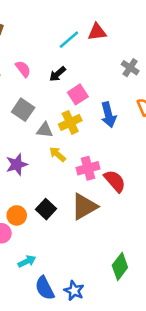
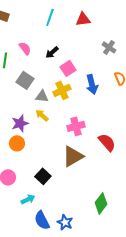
cyan line: (69, 40) -> (50, 17), moved, turned -30
yellow arrow: (57, 154) -> (42, 115), moved
red semicircle: (115, 181) -> (107, 142), moved
black square: (46, 209) -> (43, 176), moved
orange circle: (17, 215) -> (17, 143), moved

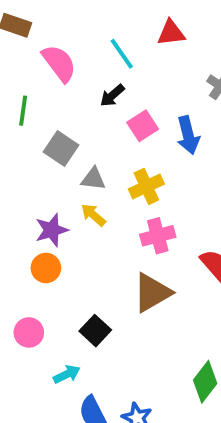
cyan line: (50, 17) -> (122, 54), moved, turned -54
pink semicircle: (25, 48) -> (59, 63), moved, size x1.5
blue arrow: (92, 84) -> (188, 135), moved
yellow cross: (62, 90) -> (146, 186), moved

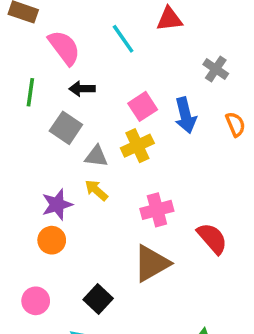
black arrow: (112, 95) -> (82, 89), moved, turned 40
yellow cross: (146, 186) -> (137, 146), moved

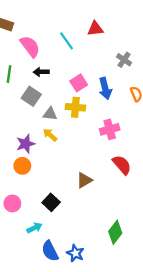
yellow cross: (137, 146) -> (75, 107), turned 30
pink cross: (157, 210) -> (110, 129), moved
brown triangle: (152, 263) -> (84, 180), size x0.7

